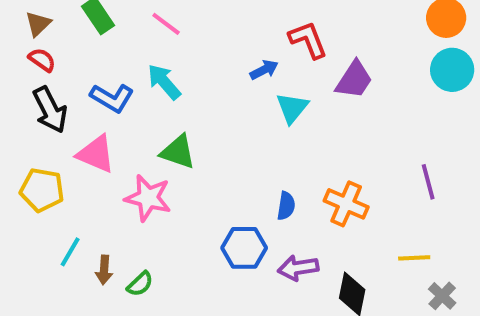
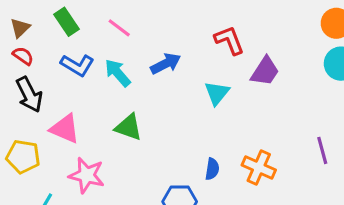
blue arrow: (264, 70) -> (166, 64), moved, size x1.4
blue L-shape: (112, 98) -> (77, 65), moved
pink star: (148, 198) -> (87, 175), moved

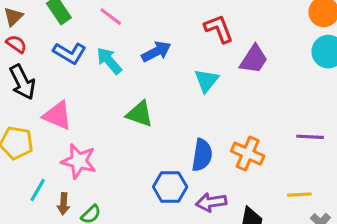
green triangle: (129, 127) -> (140, 114), moved
purple line: (322, 150) -> (310, 137), turned -72
blue semicircle: (212, 169) -> (202, 155), size x1.5

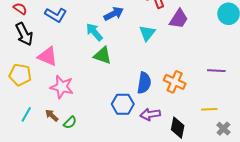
cyan arrow: (109, 61) -> (94, 32), moved
cyan line: (38, 190) -> (26, 114), moved
brown arrow: (64, 204) -> (52, 115), turned 128

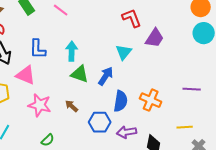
blue arrow: (114, 14) -> (106, 76), moved, turned -30
blue L-shape: (56, 15) -> (38, 49), moved, turned 60
cyan arrow: (94, 32) -> (72, 51), turned 42
brown arrow: (52, 115) -> (72, 106), moved

